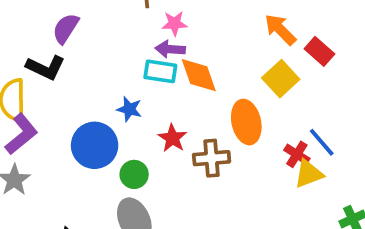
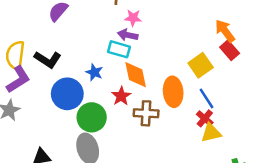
orange arrow: (280, 30) -> (225, 31), moved
black L-shape: (46, 68) -> (48, 59), moved
orange diamond: (199, 75) -> (136, 75), moved
blue line: (322, 142) -> (206, 98), moved
green circle: (134, 174) -> (92, 117), size x1.5

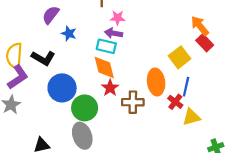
blue star: (94, 72) -> (69, 34), moved
orange diamond: (136, 75) -> (104, 67), moved
blue line: (206, 98) -> (186, 87), turned 48
red cross: (205, 118) -> (175, 102), moved

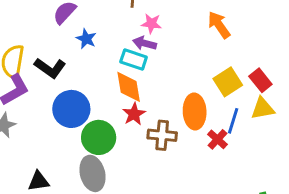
orange arrow: (200, 26) -> (219, 25), moved
red rectangle: (205, 43) -> (260, 80), moved
yellow triangle: (191, 117) -> (263, 108), moved

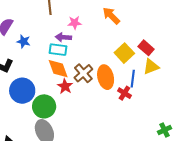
pink star: (151, 24) -> (75, 23), moved
brown cross: (162, 135) -> (83, 73), moved, turned -36

